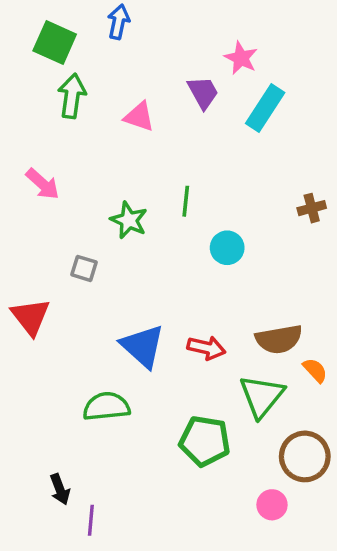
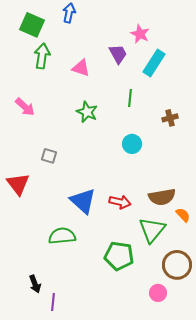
green line: (186, 201) -> (130, 98), moved
brown cross: (312, 208) -> (170, 118), moved
green star: (129, 220) -> (87, 112), moved

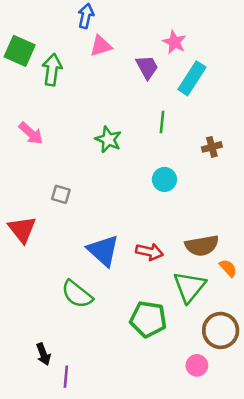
green square: (32, 25) -> (20, 51), moved
pink triangle: (81, 68) -> (101, 46), moved, turned -36
green semicircle: (62, 236) -> (77, 294), turned -136

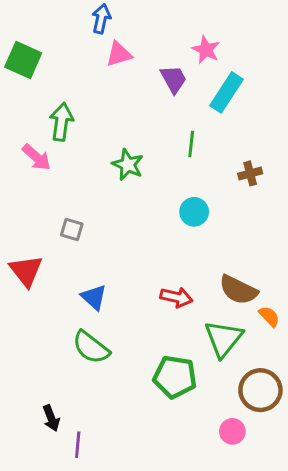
green arrow: (52, 70) -> (61, 122), moved
brown semicircle: (202, 246) -> (238, 290), turned 36
blue triangle: (103, 251) -> (94, 297), moved, size x0.7

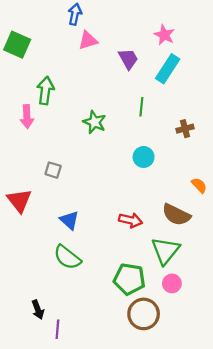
pink star: (206, 50) -> (164, 35), moved
pink arrow: (36, 157) -> (27, 117), turned 45
orange semicircle: (269, 316) -> (199, 185), moved
brown circle: (260, 390) -> (144, 314), moved
pink circle: (232, 431) -> (172, 283), moved

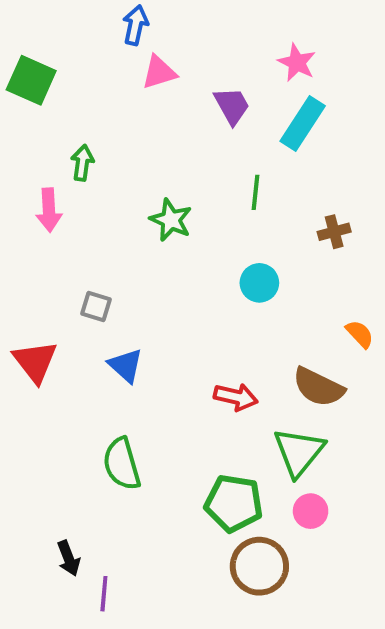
green arrow: (45, 90) -> (82, 163), size x0.7
blue triangle: (69, 220) -> (126, 365), moved
green semicircle: (67, 257) -> (122, 464), turned 36

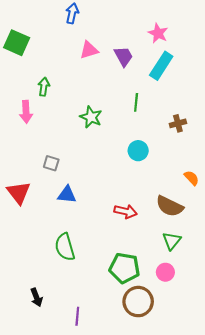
pink triangle: (159, 72) -> (89, 50), moved
blue triangle: (126, 365) -> (67, 195), turned -36
green triangle: (299, 452) -> (172, 241), moved, size x0.7
purple line: (104, 594) -> (77, 316), moved

